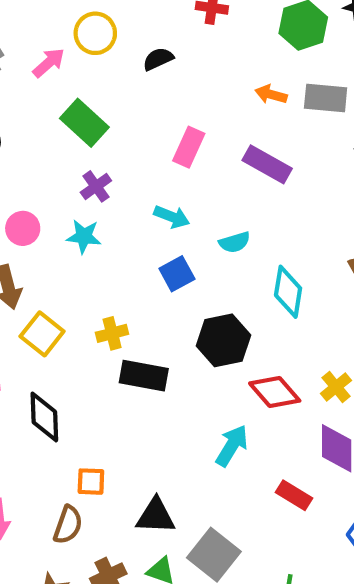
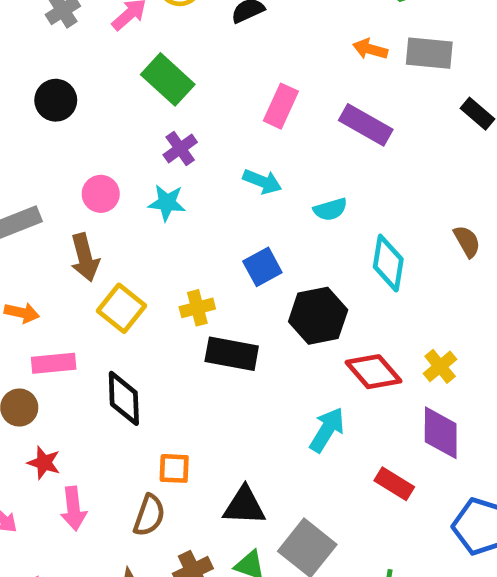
blue square: (177, 274) -> (262, 267), moved

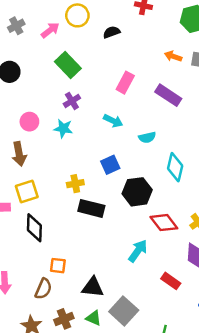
yellow square: (121, 308) -> (27, 191), moved, turned 30

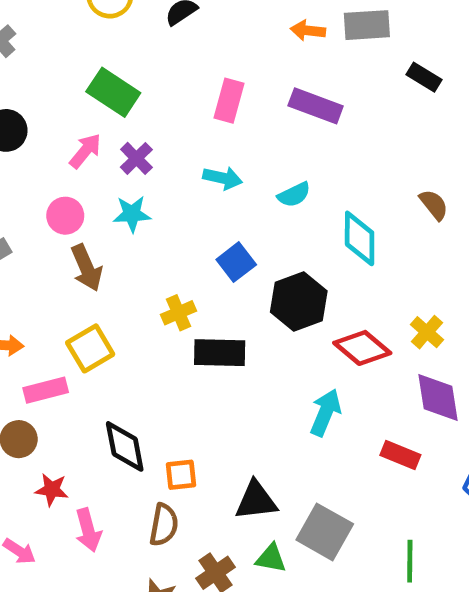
pink arrow: (50, 30) -> (85, 151), moved
brown arrow: (19, 154) -> (87, 268), moved
black diamond: (34, 228) -> (125, 446), moved

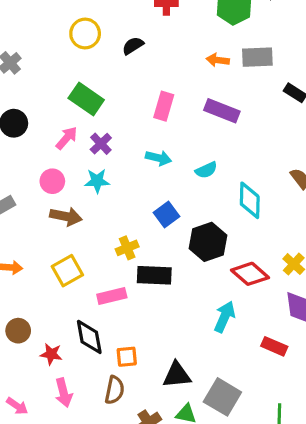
brown arrow: (87, 268) -> (66, 216), turned -56
pink rectangle: (46, 390) -> (112, 296), moved
red star: (52, 490) -> (51, 354), moved

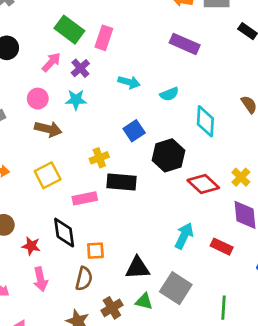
pink rectangle: (164, 106) -> (104, 38), moved
cyan arrow: (225, 317) -> (184, 236), moved

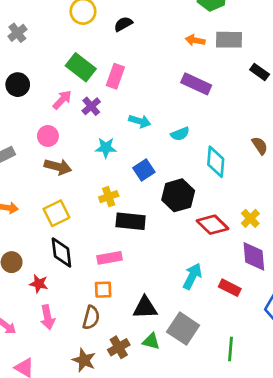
cyan star: (76, 100) -> (106, 148), moved
pink rectangle: (85, 198) -> (109, 258), moved
black diamond: (64, 233) -> (61, 252), moved

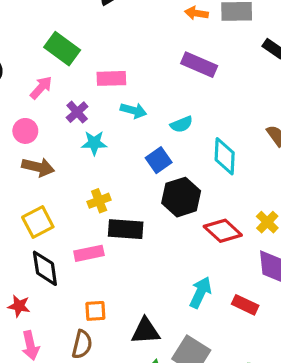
pink rectangle: (115, 76) -> (111, 78), moved, turned 70
purple cross: (91, 106) -> (77, 112), moved
blue square: (144, 170) -> (159, 160), moved
pink rectangle: (109, 258) -> (89, 253), moved

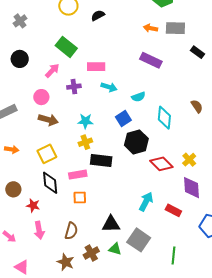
purple cross: (77, 112) -> (74, 87), turned 32
cyan star: (94, 143) -> (85, 121), moved
orange square: (95, 311) -> (80, 197), moved

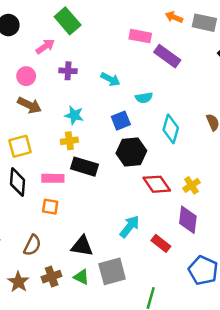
pink rectangle: (96, 67) -> (140, 36), moved
gray square: (139, 240) -> (112, 271), turned 30

